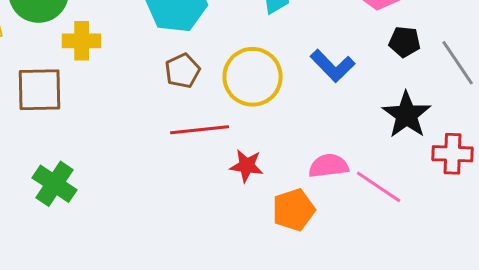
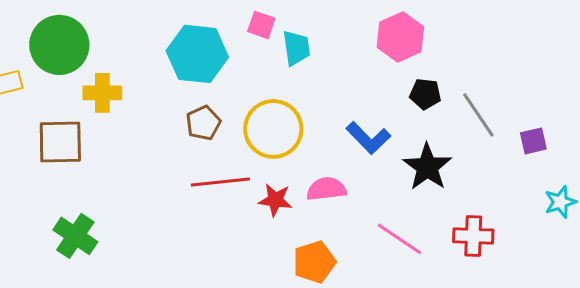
blue L-shape: (333, 66) -> (368, 138), moved
red cross: (453, 154) -> (473, 236), moved
red star: (247, 166) -> (275, 200), moved
pink semicircle: (329, 166) -> (326, 189), moved

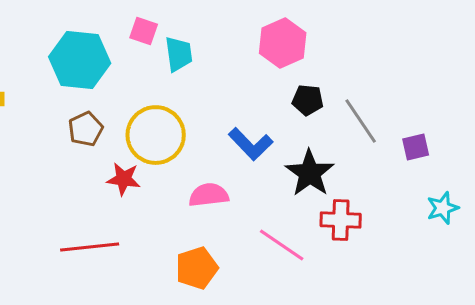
red line: (220, 182) -> (90, 247), moved
red star: (275, 200) -> (124, 179), moved
red cross: (473, 236) -> (341, 220), moved

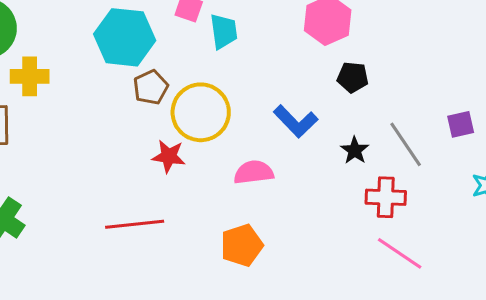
gray line: (361, 121) -> (406, 144), moved
brown pentagon: (86, 129) -> (151, 87), moved
black star: (310, 173) -> (355, 150), size x0.6
pink line: (282, 245) -> (400, 253), moved

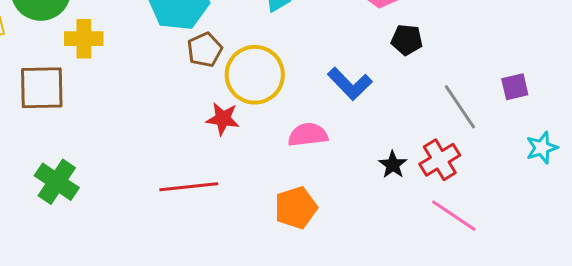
black star: (355, 150) -> (393, 165), moved
red cross: (386, 197) -> (440, 160), turned -33

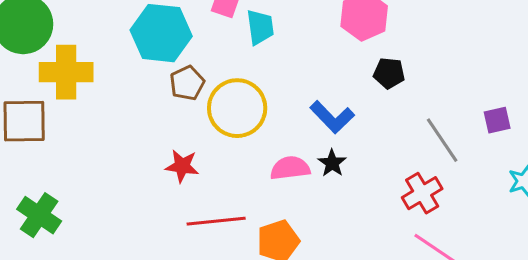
yellow cross: (84, 39) -> (66, 72), size x1.4
red star: (223, 119) -> (182, 166), moved
black star: (393, 165) -> (332, 163), moved
red line: (189, 187) -> (216, 221), moved

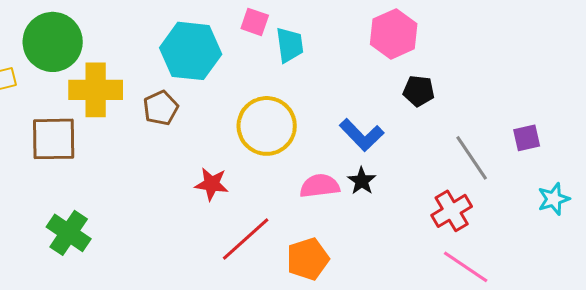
brown pentagon: (187, 83) -> (161, 108), moved
red line: (216, 221) -> (246, 239), turned -36

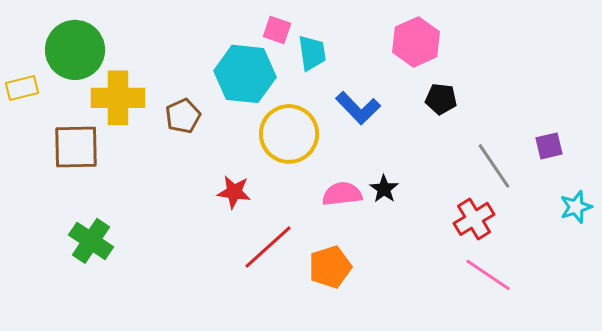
cyan hexagon: (191, 51) -> (245, 74), moved
blue L-shape: (362, 135) -> (358, 108), moved

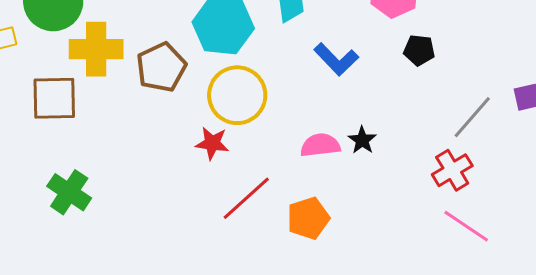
brown pentagon: (183, 116) -> (161, 67), size x1.4
yellow circle: (289, 134) -> (237, 95), moved
gray line: (494, 166) -> (472, 117), turned 75

